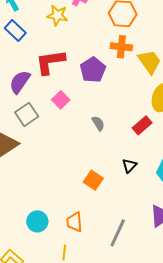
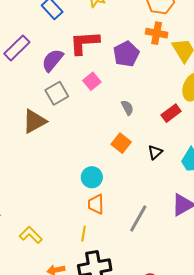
orange square: (93, 180) -> (121, 143), moved
cyan circle: (37, 221) -> (92, 177), moved

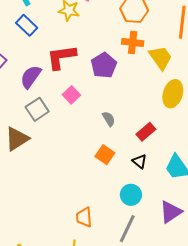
red rectangle: (171, 113) -> (146, 132), moved
black triangle: (155, 152) -> (140, 161), turned -35
cyan circle: (92, 177) -> (131, 195), moved

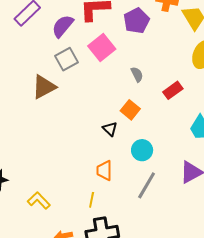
pink square: (71, 95) -> (102, 48), size x1.5
black triangle: (140, 161) -> (110, 129), moved
cyan circle: (131, 195) -> (142, 150), moved

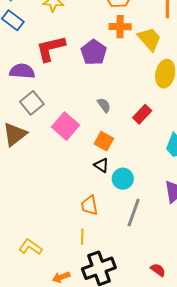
purple semicircle: (63, 26) -> (22, 71), turned 65
pink square: (102, 48) -> (65, 126), moved
black triangle: (110, 129) -> (101, 165), moved

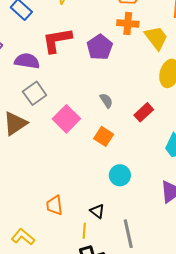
black triangle: (101, 165) -> (97, 211), moved
orange trapezoid: (89, 205) -> (54, 205), moved
gray line: (134, 212) -> (128, 234), moved, turned -36
yellow line: (82, 237) -> (84, 231), moved

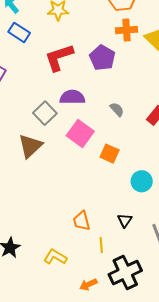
purple semicircle: (27, 61) -> (72, 97), moved
orange square: (104, 136) -> (110, 154), moved
black triangle: (97, 211) -> (125, 220), turned 35
yellow line: (84, 231) -> (101, 245), moved

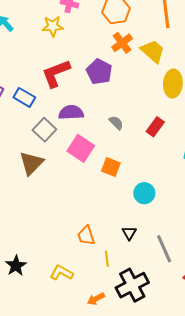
orange cross: (127, 30) -> (122, 43), turned -30
blue rectangle: (19, 32) -> (24, 97), moved

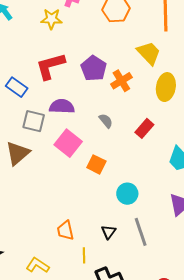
orange cross: (122, 43) -> (121, 81), moved
gray square: (44, 130) -> (34, 121), turned -35
gray line: (164, 249) -> (141, 232), moved

